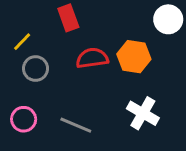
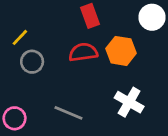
red rectangle: (68, 18) -> (90, 16), moved
pink circle: (24, 119) -> (15, 118), moved

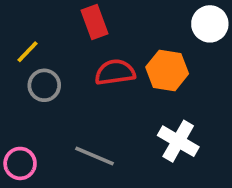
red rectangle: (90, 16) -> (94, 22), moved

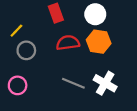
white circle: (210, 24) -> (95, 14), moved
gray line: (94, 156) -> (73, 83), moved
pink circle: (20, 163) -> (18, 85), moved

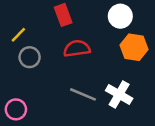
white circle: (95, 14) -> (120, 16), moved
orange hexagon: (99, 42) -> (134, 47), moved
pink circle: (18, 85) -> (16, 109), moved

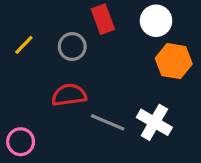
red rectangle: (63, 15) -> (103, 19), moved
red semicircle: (77, 48) -> (69, 95), moved
gray circle: (30, 57) -> (72, 47), moved

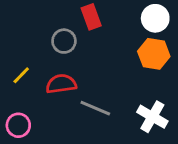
white circle: (156, 21) -> (155, 18), moved
yellow line: (24, 45) -> (21, 75), moved
white cross: (154, 122) -> (152, 117), moved

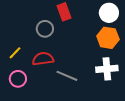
white cross: (152, 117) -> (107, 69), moved, turned -35
pink circle: (18, 125) -> (18, 79), moved

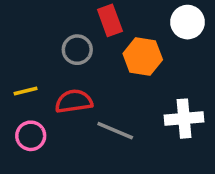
orange hexagon: (108, 38) -> (143, 57), moved
yellow line: (15, 53) -> (26, 91), turned 32

